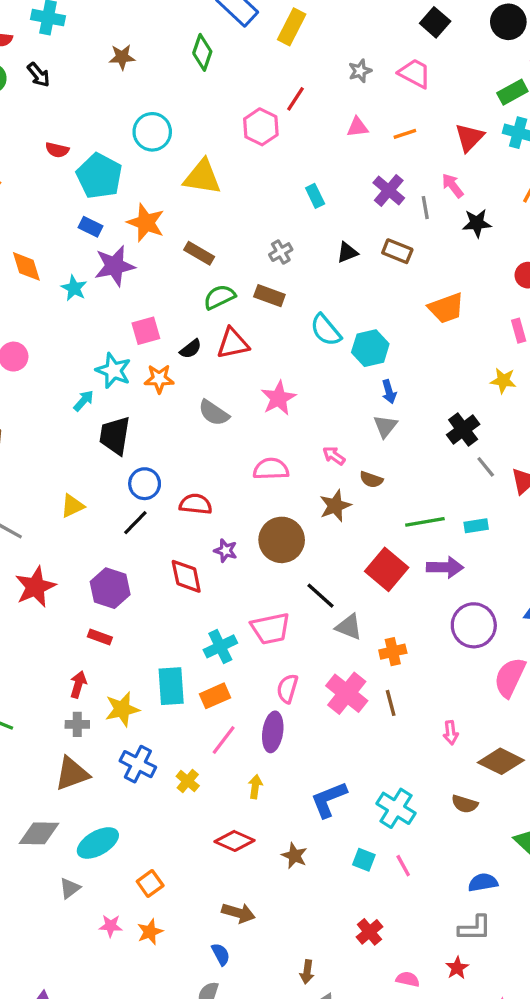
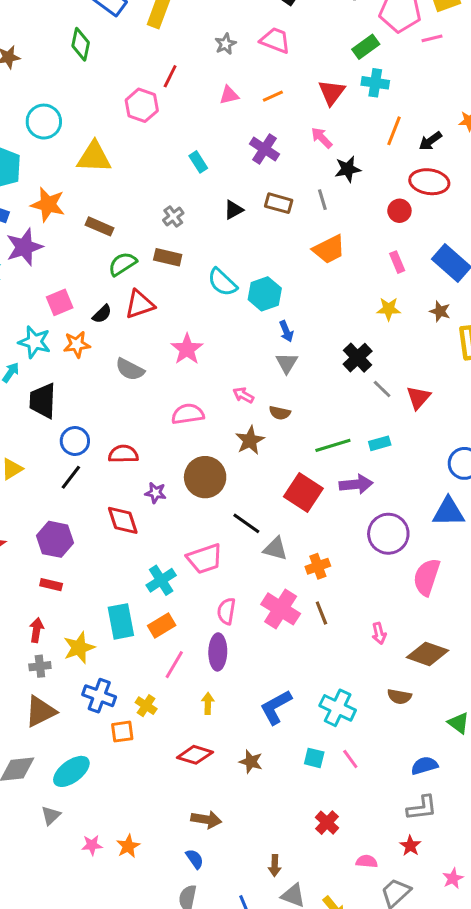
gray line: (425, 208) -> (322, 200), moved
orange square: (150, 884) -> (122, 732), moved, turned 35

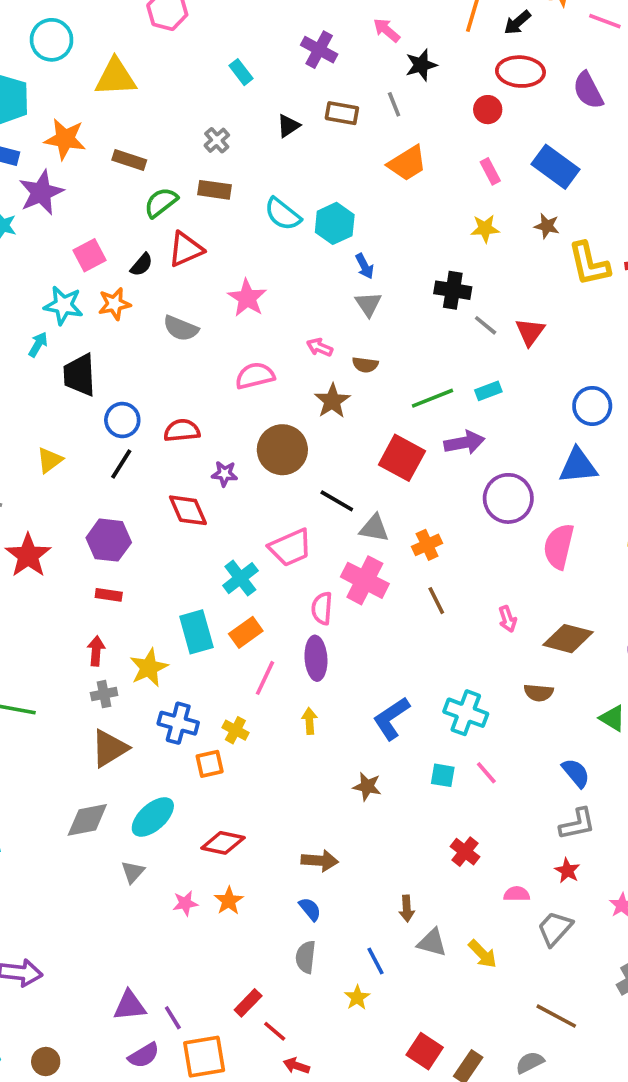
black cross: (358, 358) -> (453, 290), turned -32
pink cross: (281, 609) -> (365, 580), moved
red diamond: (195, 755) -> (223, 843), moved
blue semicircle: (424, 766) -> (576, 773), turned 72

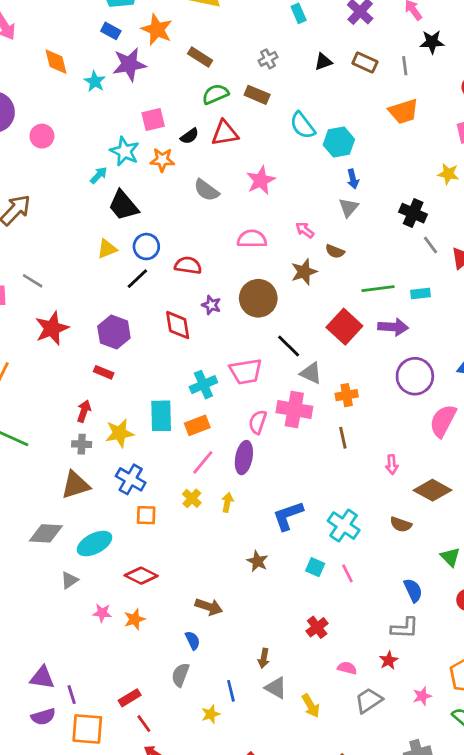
black trapezoid: (79, 375) -> (123, 205), turned -52
yellow triangle: (50, 460) -> (107, 249), moved
pink cross: (365, 580) -> (294, 409), turned -32
yellow cross: (235, 730) -> (192, 498), moved

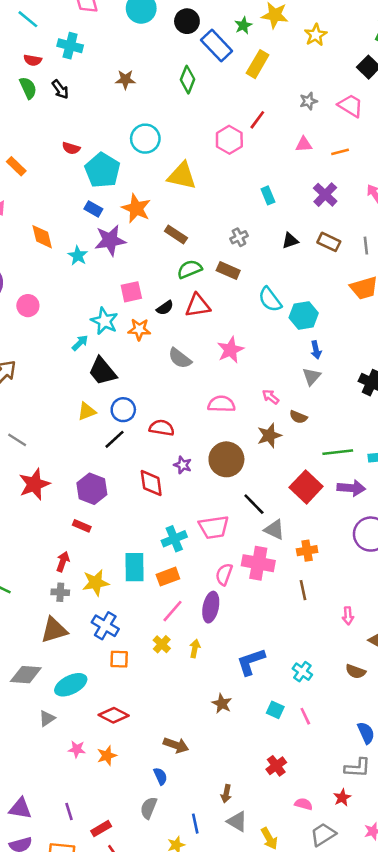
cyan cross: (344, 526) -> (302, 672), size x0.7
purple line: (72, 695) -> (69, 811), moved

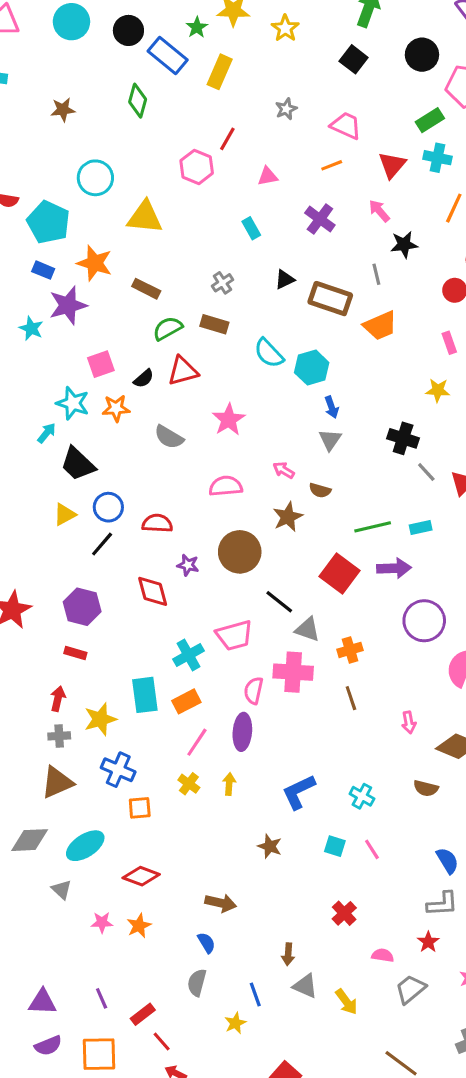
pink trapezoid: (350, 106) -> (346, 126), moved
pink triangle: (304, 144) -> (268, 176), moved
brown rectangle: (329, 242) -> (330, 299), moved, size x1.5
gray triangle: (47, 718) -> (62, 890), turned -36

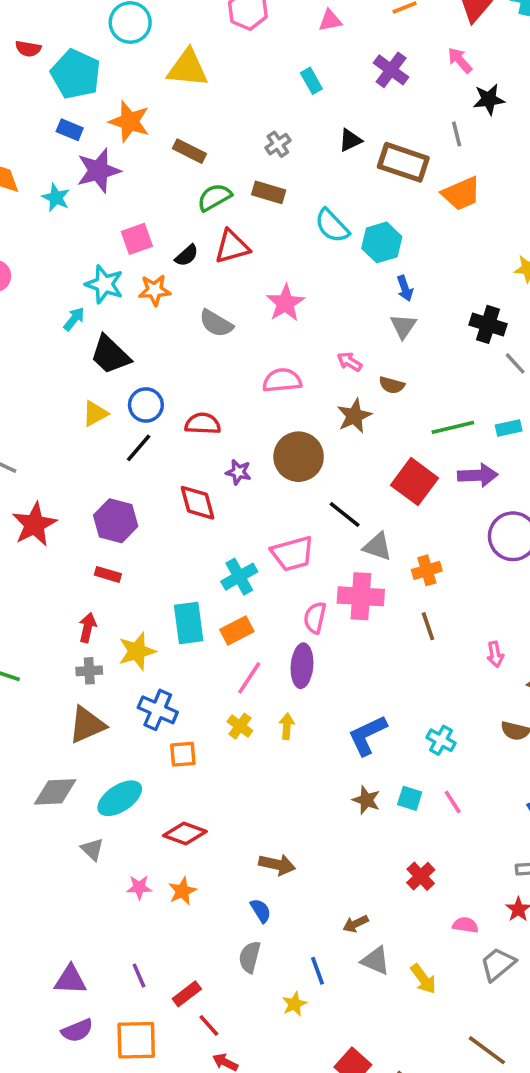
brown star: (270, 846) -> (366, 800), moved
brown arrow: (288, 954) -> (356, 924), turned 60

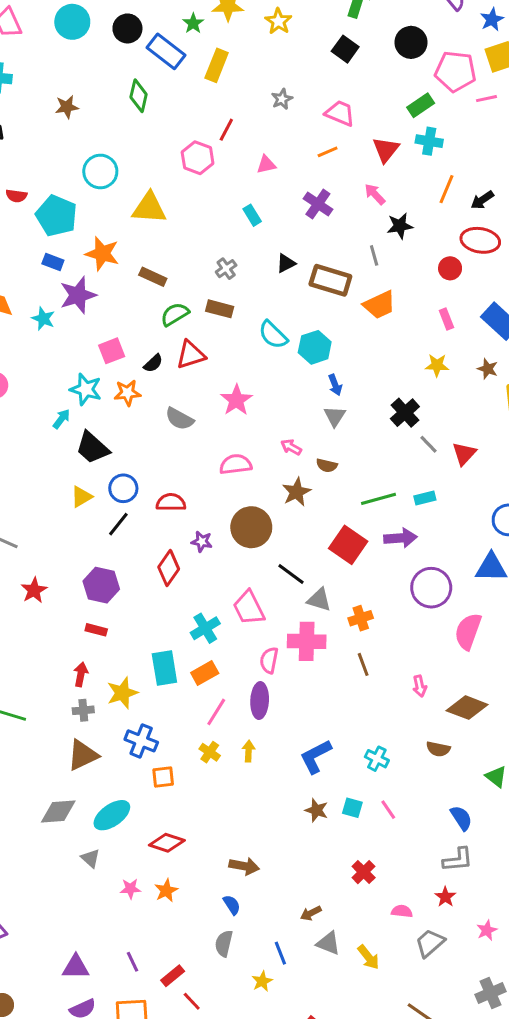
black cross: (488, 324) -> (405, 413), turned 32
red diamond: (197, 503) -> (169, 568), turned 52
red star: (34, 524) -> (34, 590), size x0.7
pink trapezoid: (292, 554) -> (249, 608), turned 81

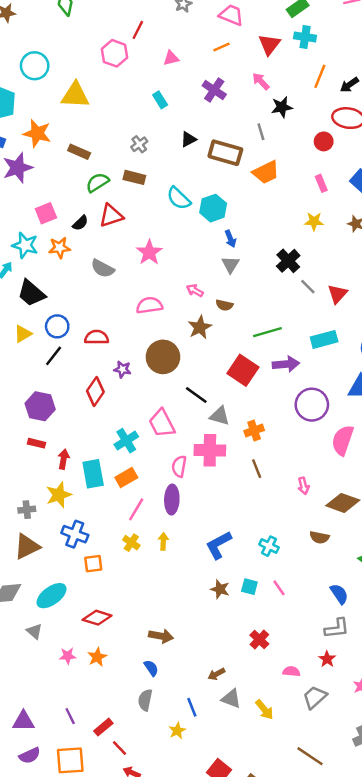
cyan rectangle: (425, 498) -> (324, 339), moved, size x1.5
red arrow: (81, 674) -> (64, 459), moved

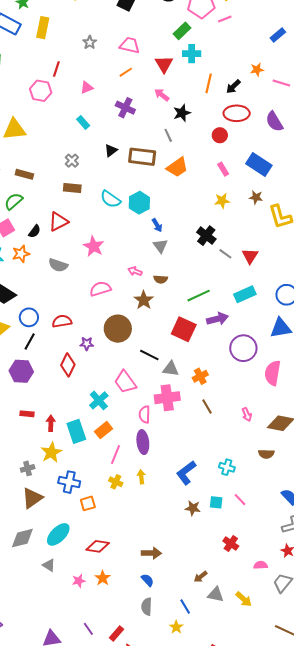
green semicircle: (98, 182) -> (14, 201), moved
purple hexagon: (40, 406) -> (21, 371), moved

